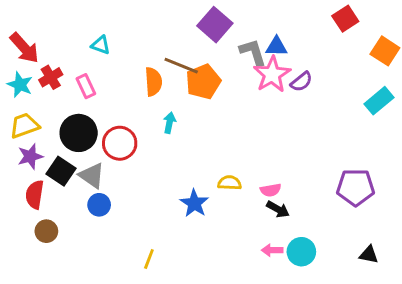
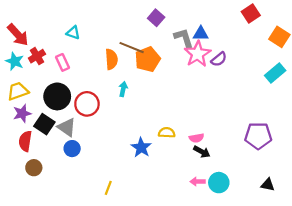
purple square: (215, 25) -> (156, 18), size x0.7

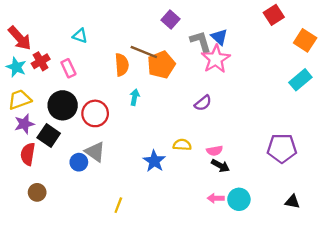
blue triangle: (201, 34) -> (219, 37), turned 42
purple semicircle: (219, 59) -> (203, 103), moved
gray triangle: (67, 127) -> (95, 152), moved
brown circle: (34, 168) -> (37, 192), moved

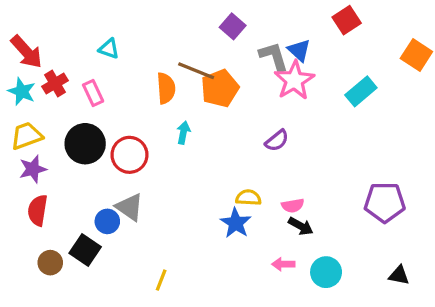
red square: (274, 15) -> (347, 20), moved
cyan rectangle: (300, 80) -> (361, 91), moved
black square: (49, 136) -> (85, 250), moved
blue star: (154, 161) -> (236, 223), moved
pink arrow: (216, 198) -> (283, 264), moved

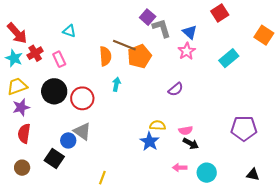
gray L-shape: (274, 57) -> (162, 28), moved
pink star: (294, 80) -> (187, 51), size x0.7
brown circle: (50, 263) -> (22, 168), moved

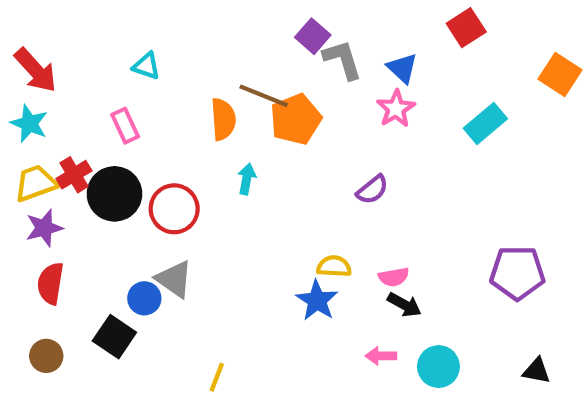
red cross: (35, 53) -> (74, 175), moved

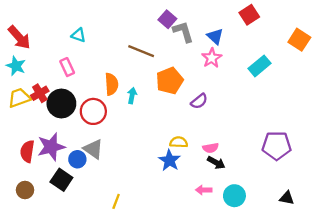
orange semicircle: (223, 119) -> (112, 84), moved
orange pentagon: (296, 119) -> (170, 81), moved
purple star: (44, 228) -> (51, 147), moved, size x1.4

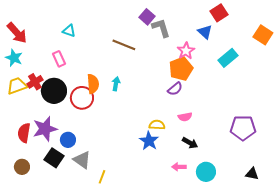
blue triangle: (215, 36) -> (205, 32), moved
orange pentagon: (170, 81) -> (181, 69), moved
orange semicircle: (112, 84) -> (93, 84), moved
pink semicircle: (211, 148) -> (185, 117), moved
gray triangle: (93, 149) -> (82, 160), moved

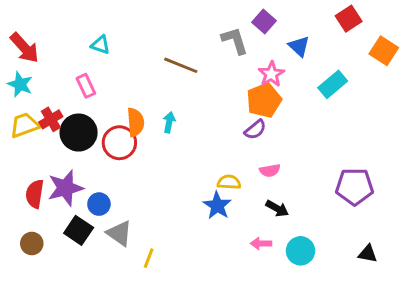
red square: (219, 13) -> (349, 19), moved
purple square: (147, 17) -> (264, 22), moved

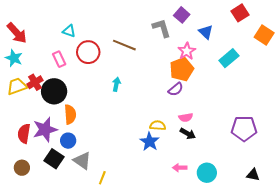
orange semicircle: (135, 122) -> (70, 114), moved
red circle: (119, 143) -> (88, 52), moved
black arrow: (277, 208) -> (188, 134), moved

